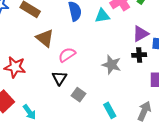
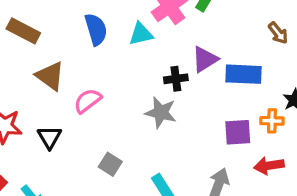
black cross: (139, 55) -> (176, 79), moved
black triangle: (59, 78) -> (49, 137), moved

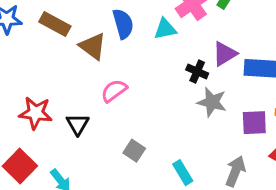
brown triangle: (50, 76) -> (93, 46), moved
black cross: (176, 79) -> (197, 71), turned 30
gray star: (161, 112) -> (212, 102), moved

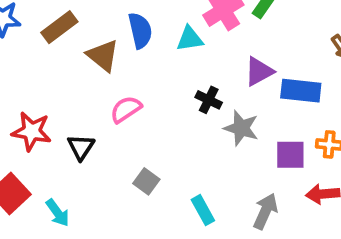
brown rectangle: (55, 24) -> (59, 27), turned -68
black cross: (197, 71) -> (209, 100), moved

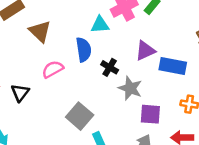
blue semicircle: (140, 31) -> (84, 50), moved
purple square: (290, 155) -> (150, 114), moved
gray square: (146, 181) -> (80, 116), moved, size x1.5

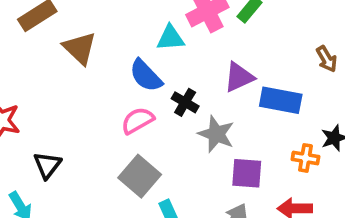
blue semicircle: (84, 50) -> (146, 76), turned 145
pink semicircle: (53, 69) -> (138, 121), moved
black triangle: (20, 93) -> (47, 165), moved

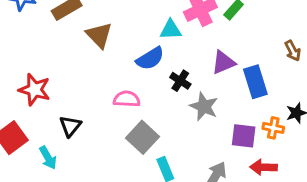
blue semicircle: (146, 76) -> (150, 59), turned -80
blue rectangle: (281, 100) -> (255, 82), turned 60
pink semicircle: (138, 121) -> (127, 99), moved, turned 30
purple square: (247, 173) -> (244, 136), moved

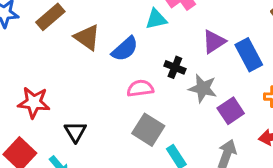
blue semicircle: (150, 59) -> (125, 49), moved
pink semicircle: (127, 99) -> (140, 88), moved
purple square: (244, 136) -> (231, 111), moved, turned -30

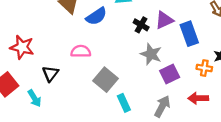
black cross: (175, 67) -> (141, 25), moved
pink semicircle: (140, 88) -> (81, 51), moved

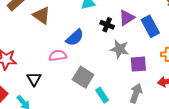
blue semicircle: (96, 16) -> (75, 38), moved
purple square: (170, 74) -> (138, 64), turned 30

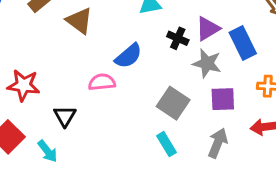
gray star: (120, 49) -> (207, 63), moved
gray square: (83, 77) -> (173, 103), moved

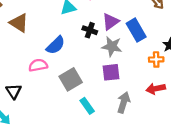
purple square: (223, 99) -> (111, 72), moved
gray square: (173, 103) -> (71, 79), moved, turned 30

